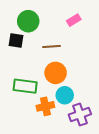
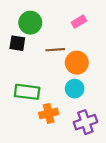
orange circle: (56, 73) -> (77, 63), moved
cyan circle: (65, 95) -> (75, 89), moved

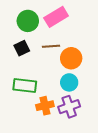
pink rectangle: (79, 22) -> (56, 17), moved, size x1.6
black square: (17, 43) -> (22, 48), moved, turned -35
purple cross: (85, 122) -> (69, 107), moved

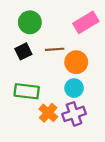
pink rectangle: (56, 17) -> (86, 22), moved
orange cross: (45, 106) -> (48, 113), turned -36

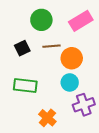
green circle: (30, 22) -> (41, 20), moved
orange cross: (48, 113) -> (47, 118), moved
purple cross: (74, 114) -> (84, 105), moved

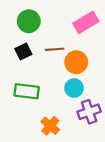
green circle: (41, 20) -> (29, 21), moved

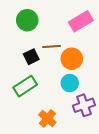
black square: (23, 51) -> (31, 57), moved
green rectangle: (27, 91) -> (25, 86), turned -40

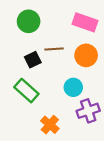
pink rectangle: (81, 21) -> (85, 22), turned 50
orange circle: (72, 59) -> (86, 55), moved
green rectangle: (25, 86) -> (26, 91), turned 75

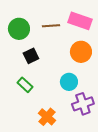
green circle: (29, 21) -> (19, 29), moved
brown line: (54, 49) -> (51, 26), moved
green rectangle: (26, 91) -> (25, 85), size x0.7

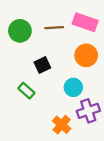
black square: (31, 56) -> (42, 65), moved
orange cross: (47, 117) -> (62, 125), moved

